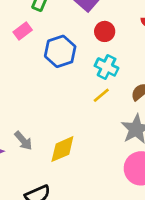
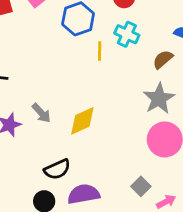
yellow line: (101, 95) -> (100, 51), moved, turned -48

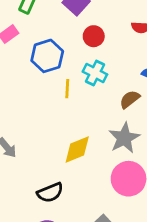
yellow diamond: (82, 121) -> (77, 150), moved
black semicircle: (57, 169) -> (50, 193), moved

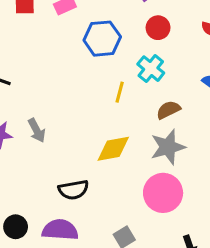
yellow line: (67, 89) -> (120, 92), moved
brown semicircle: (130, 99) -> (168, 110), moved

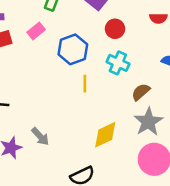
yellow line: (120, 92) -> (85, 84), moved

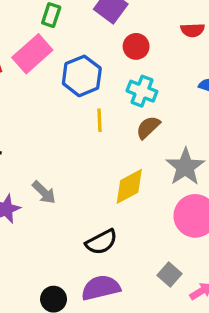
pink rectangle: (36, 31) -> (32, 54), size x1.6
brown semicircle: (141, 92) -> (148, 127), moved

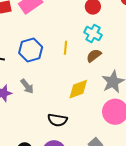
blue hexagon: (82, 76) -> (31, 50), moved
black semicircle: (101, 242) -> (57, 120), turned 30

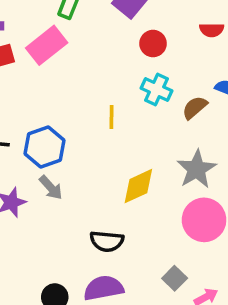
blue hexagon: (31, 50) -> (45, 147), moved
brown semicircle: (94, 56) -> (195, 108), moved

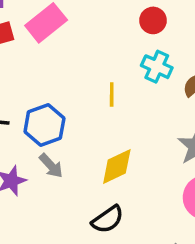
yellow diamond: (138, 186) -> (117, 166), moved
black semicircle: (107, 241) -> (108, 219), turned -40

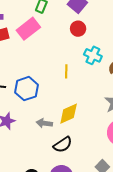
red circle: (153, 20) -> (78, 29), moved
gray arrow: (51, 166) -> (44, 123), moved, turned 140

